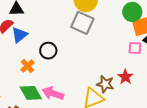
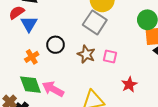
blue triangle: (19, 35) -> (29, 24), turned -30
pink square: (135, 48) -> (110, 57), moved
brown star: (105, 84) -> (86, 54), moved

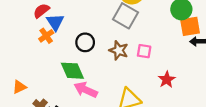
orange cross: (32, 57) -> (46, 36), moved
green diamond: (30, 85) -> (72, 71), moved

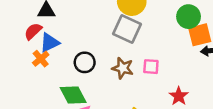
blue triangle: (55, 22) -> (50, 43), turned 42

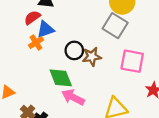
pink square: (151, 67) -> (132, 61), size x1.6
brown star: (123, 68) -> (92, 57), moved, turned -30

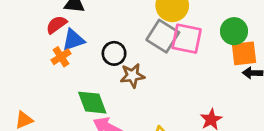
black circle: (74, 50) -> (114, 53), moved
pink square: (132, 61) -> (187, 39), moved

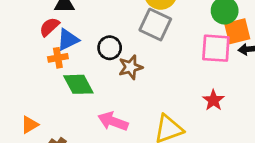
pink square: (187, 39) -> (216, 48), moved
orange cross: (61, 57) -> (58, 58), turned 30
green diamond: (92, 103) -> (78, 84), moved

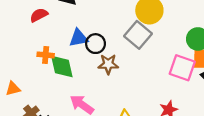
red semicircle: (49, 27) -> (39, 15), moved
blue triangle: (68, 40) -> (79, 38), moved
orange cross: (58, 58) -> (46, 55), moved

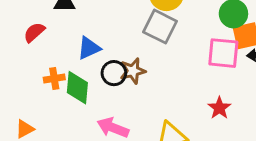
black circle: (96, 44) -> (114, 73), moved
green diamond: (62, 66) -> (77, 88), turned 32

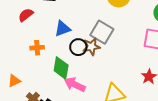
gray square: (160, 27) -> (102, 32), moved
green diamond: (77, 88) -> (61, 68), moved

